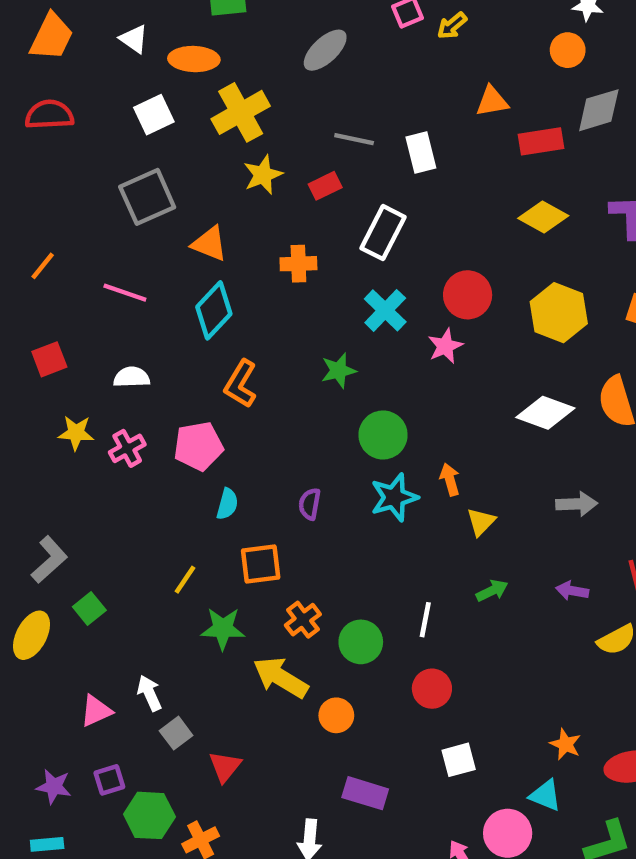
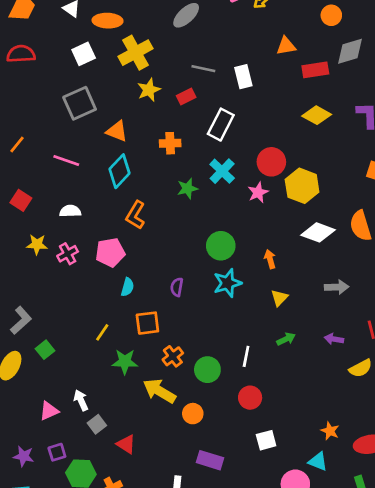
yellow hexagon: (559, 313) -> (302, 186), moved
red square: (49, 359) -> (21, 200), turned -36
green star: (339, 370) -> (187, 188), moved
orange arrow: (450, 479) -> (270, 259), moved
red triangle: (225, 766) -> (126, 444), turned -36

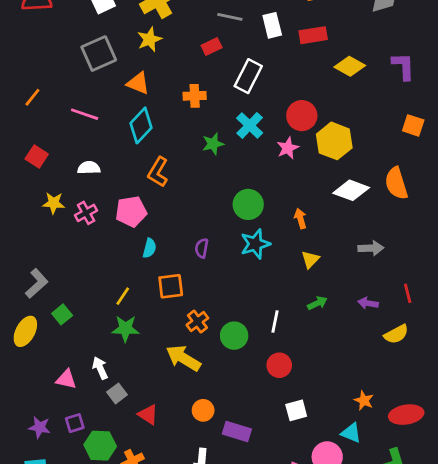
red rectangle: (315, 70) -> (313, 35), moved
yellow star: (149, 90) -> (149, 39), moved
green star: (125, 362) -> (126, 329), moved
pink triangle: (49, 411) -> (66, 379), turned 36
orange circle: (193, 414) -> (203, 410), moved

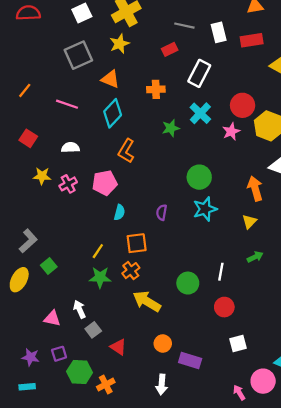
orange arrow: (300, 219) -> (255, 188), moved, size x1.5
orange cross: (197, 321) -> (131, 271), moved

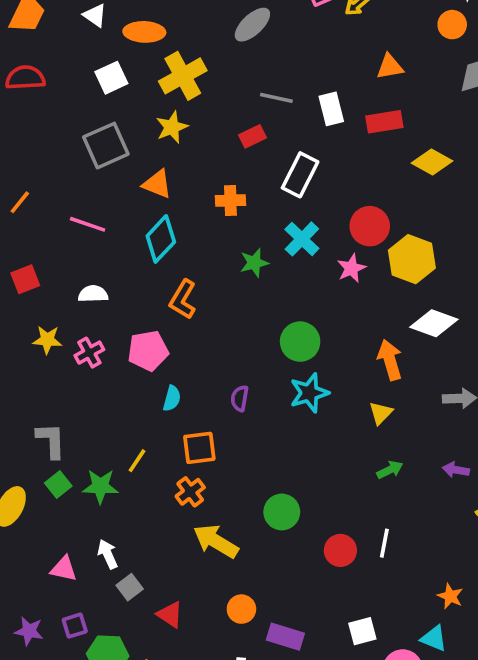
red square: (28, 138) -> (25, 279), turned 36
gray L-shape: (28, 241) -> (51, 440), moved, turned -50
white line: (221, 272) -> (384, 543), moved
green star: (100, 277) -> (100, 486), moved
white square: (238, 343) -> (362, 631), moved

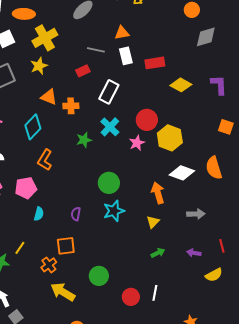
orange triangle: (390, 67) -> (122, 33), moved
orange triangle: (157, 184) -> (49, 97), moved
orange square: (199, 448) -> (66, 246), moved

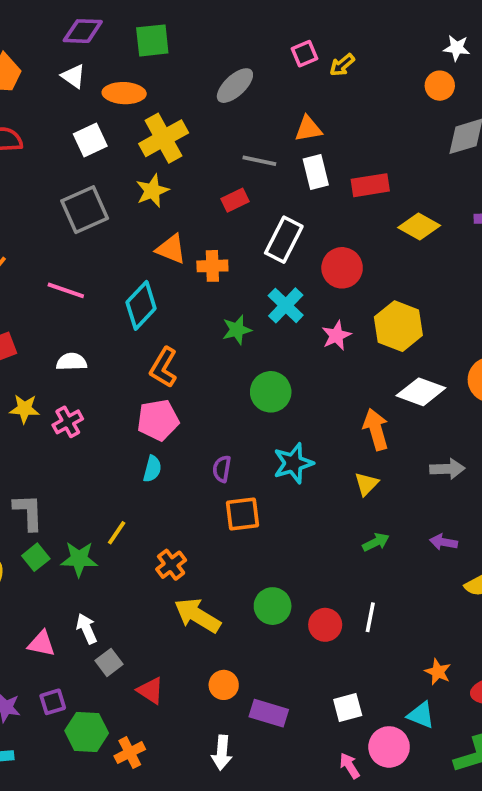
red circle: (147, 120) -> (342, 268), moved
green circle: (109, 183) -> (271, 392), moved
pink pentagon: (26, 188) -> (158, 420), moved
orange square: (66, 246) -> (242, 514), moved
green circle: (99, 276) -> (273, 606), moved

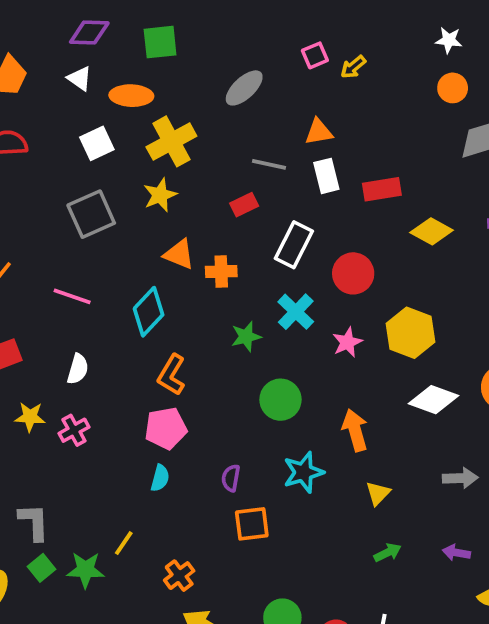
white star: (457, 48) -> (449, 40), moved
white semicircle: (72, 362) -> (78, 369), turned 108
orange arrow: (376, 429) -> (355, 430), moved

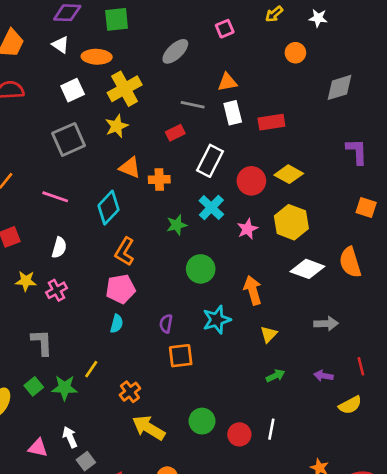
yellow arrow: (353, 67) -> (274, 14), moved
orange circle: (453, 88) -> (295, 53), moved
yellow diamond: (432, 231) -> (289, 174), moved
gray L-shape: (34, 522) -> (42, 342), moved

